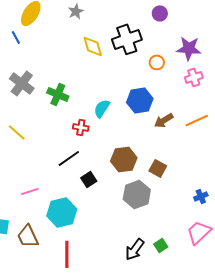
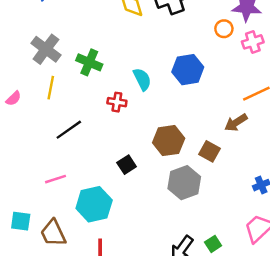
orange circle: (157, 62) -> (224, 29), moved
cyan semicircle: (102, 108) -> (142, 79), turned 120
brown arrow: (164, 120) -> (236, 123), moved
yellow line: (17, 132) -> (51, 88), moved, turned 60
black line: (69, 158) -> (69, 130), moved

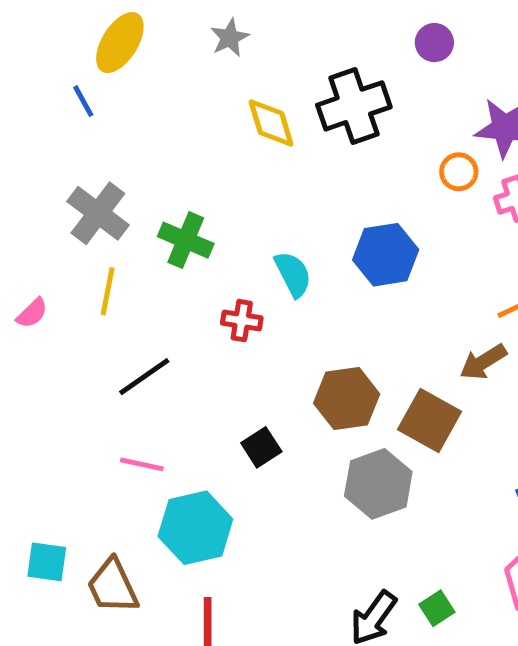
brown square: (209, 151) -> (430, 420), size x1.4
pink line: (56, 179) -> (142, 464), moved, turned 30

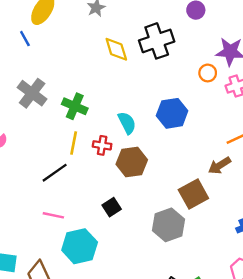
yellow line: (108, 291) -> (74, 143), moved
brown hexagon: (347, 399) -> (132, 162), moved
brown square: (430, 420) -> (193, 194), turned 32

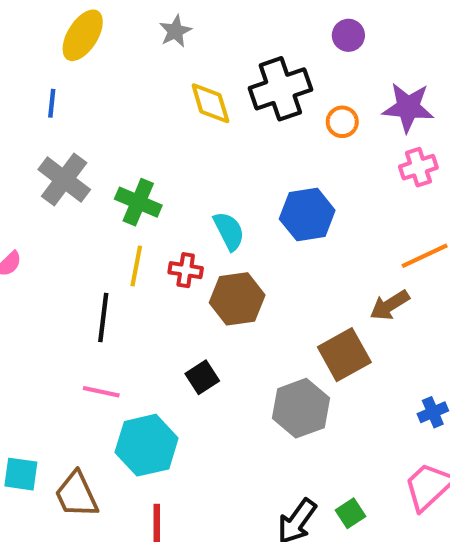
blue line: (25, 39) -> (52, 103), moved, turned 35
orange circle: (208, 73) -> (342, 122), moved
black line: (55, 173) -> (103, 318), turned -48

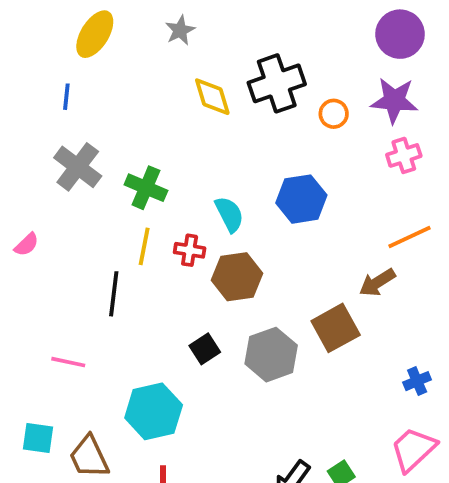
purple circle: (348, 35) -> (400, 34), moved, size x1.6
pink line: (101, 392) -> (68, 362), moved
gray hexagon: (301, 408) -> (271, 355), moved

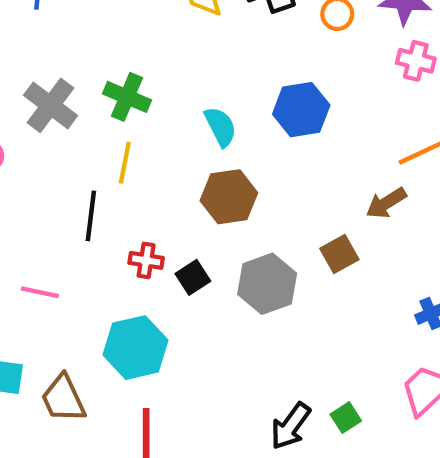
pink cross: (404, 155) -> (416, 61), turned 32
gray cross: (78, 167) -> (50, 105), moved
red cross: (190, 250) -> (146, 260), moved
brown square: (336, 328) -> (339, 254), size x0.7

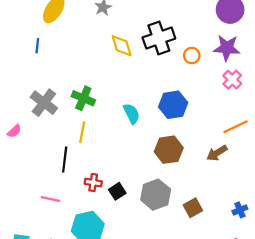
pink cross: (416, 61) -> (232, 80), turned 30
brown hexagon: (229, 197) -> (169, 150), moved
brown square: (339, 254) -> (193, 208), moved
pink line: (40, 292) -> (50, 199), moved

